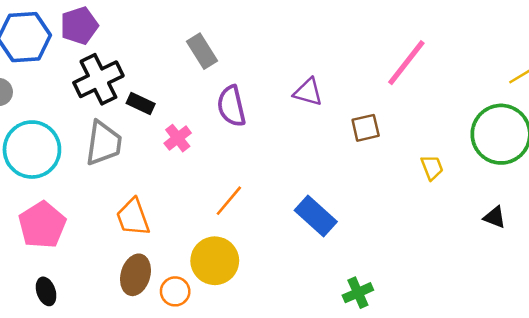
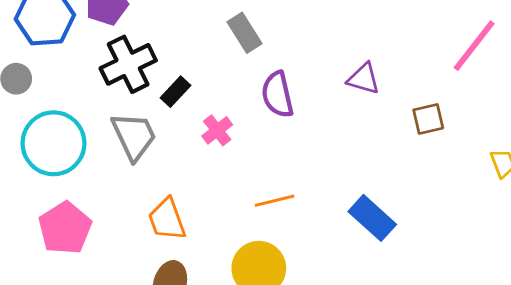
black rectangle: (141, 104) -> (176, 92), turned -72
gray trapezoid: (104, 143) -> (134, 136), turned -33
orange line: (229, 201) -> (275, 201), turned 36

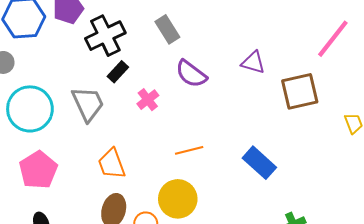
black cross: (128, 64) -> (105, 36), moved
purple semicircle: (277, 94) -> (191, 74), turned -40
brown square: (428, 119) -> (300, 91), size x1.6

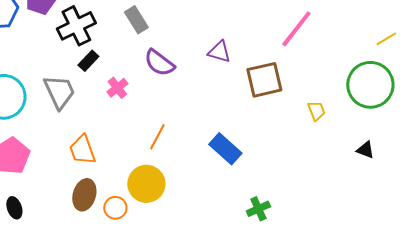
orange line: (189, 150) -> (157, 137), turned -48

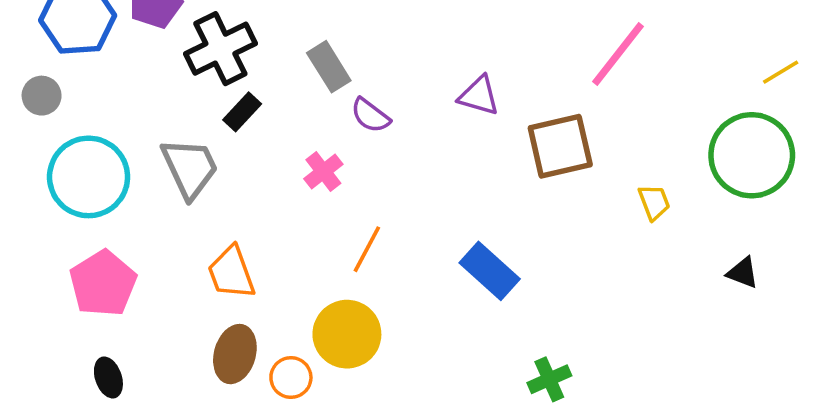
gray rectangle: (136, 20) -> (329, 67), moved
purple semicircle: (159, 63) -> (370, 115), size x0.7
pink cross: (117, 88) -> (323, 172), moved

